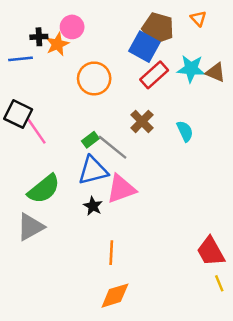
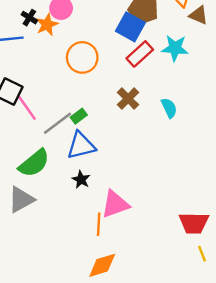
black cross: (39, 37) -> (29, 18), turned 35
brown triangle: (216, 72) -> (198, 15), moved
gray line: (113, 147) -> (58, 123), moved, turned -76
pink triangle: (121, 189) -> (115, 204), moved
red trapezoid: (211, 251) -> (194, 223), turned -60

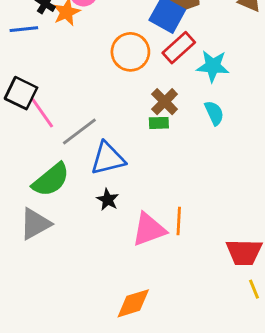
cyan star: (175, 48) -> (213, 66), moved
orange circle: (82, 57) -> (130, 52), moved
green rectangle: (79, 116) -> (159, 123), moved, turned 35
orange line: (99, 224) -> (179, 221), moved

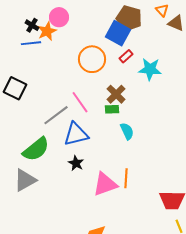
blue line: (24, 29) -> (31, 43), moved
red rectangle: (179, 48) -> (126, 56), size x0.6
pink line: (42, 113) -> (80, 102), moved
cyan semicircle: (214, 113) -> (127, 131), moved

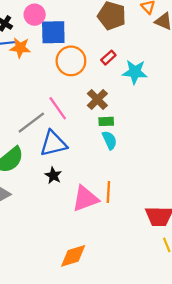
orange star: (47, 31) -> (20, 48), moved, turned 30
blue square: (118, 33) -> (53, 32), moved, turned -30
green rectangle: (112, 109) -> (106, 121), moved

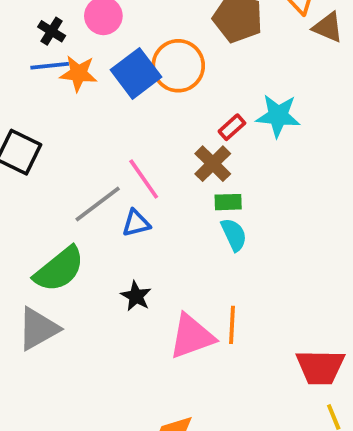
blue square: (53, 32) -> (136, 73), moved, turned -36
red rectangle: (108, 58) -> (232, 127), moved
orange circle: (71, 61) -> (178, 66), moved
blue triangle: (53, 144) -> (136, 223), moved, size x0.6

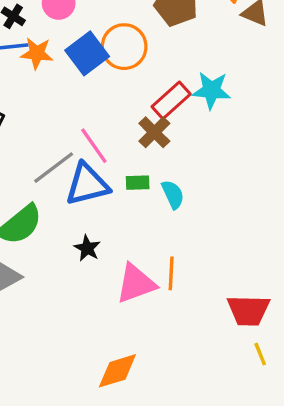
red rectangle: (232, 127) -> (171, 100), size x1.6
green rectangle: (228, 202) -> (138, 183), moved
blue triangle: (136, 223) -> (87, 184), size x1.8

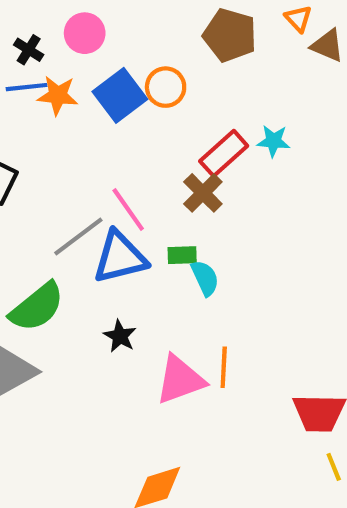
orange circle: (124, 47) -> (166, 87), size x0.7
cyan star: (211, 90) -> (273, 141), size x0.7
cyan semicircle: (173, 194) -> (205, 278), moved

